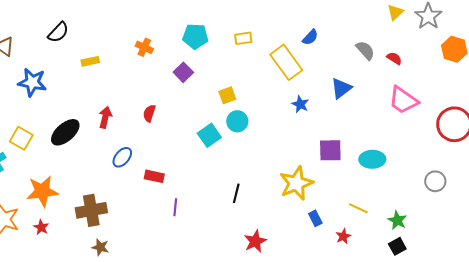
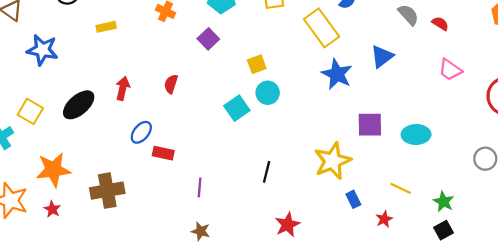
pink trapezoid: (403, 100) -> (450, 70), size x0.7
blue star: (300, 104) -> (337, 74), size x1.6
red rectangle: (154, 176) -> (163, 153), moved
brown star: (100, 247) -> (201, 231), moved

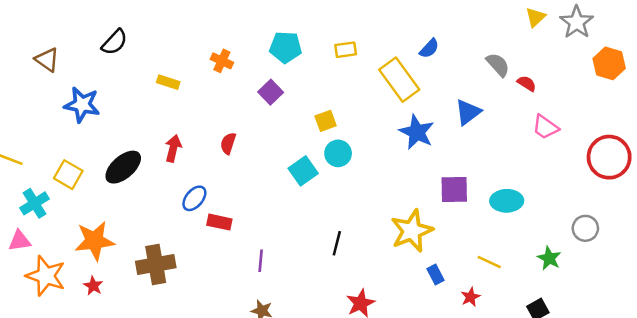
red semicircle: (440, 24) -> (527, 83), moved
yellow rectangle: (106, 27) -> (168, 82), moved, turned 30
green star: (444, 202) -> (549, 258), moved

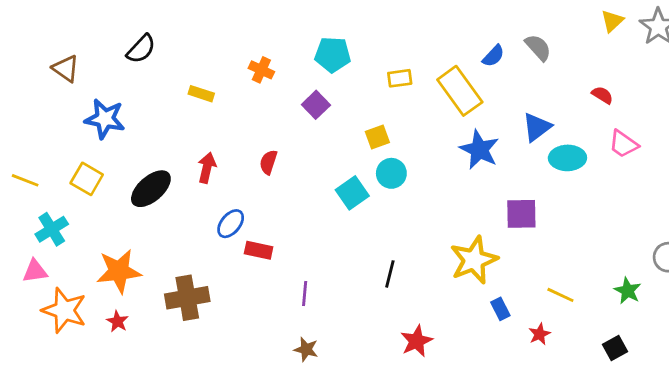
yellow rectangle: (346, 50) -> (400, 78), moved
gray semicircle: (498, 65) -> (538, 48), moved
yellow square: (68, 175) -> (87, 179), moved
cyan ellipse: (507, 201) -> (567, 158), moved

